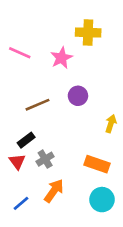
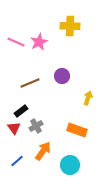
pink star: (62, 58) -> (39, 42), moved
cyan circle: (102, 200) -> (70, 165), moved

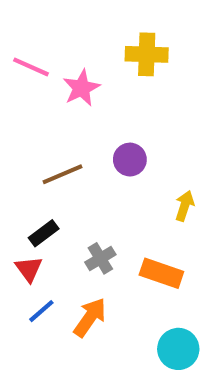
pink line: (16, 42) -> (31, 67), moved
gray cross: (36, 126) -> (100, 258), moved
blue line: (17, 161) -> (41, 311), moved
cyan circle: (70, 165) -> (178, 349), moved

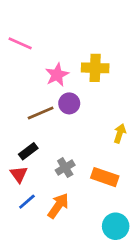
yellow cross: (147, 54) -> (95, 68), moved
pink star: (81, 88) -> (57, 75), moved
purple circle: (130, 160) -> (69, 103), moved

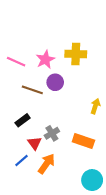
pink line: (20, 43) -> (16, 62), moved
brown line: (41, 113) -> (32, 90), turned 42
red triangle: (19, 174) -> (35, 143), moved

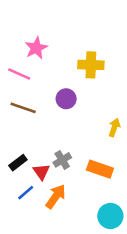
pink star: (45, 59) -> (36, 48), moved
brown line: (32, 90) -> (23, 108), moved
black rectangle: (23, 120) -> (18, 163), moved

